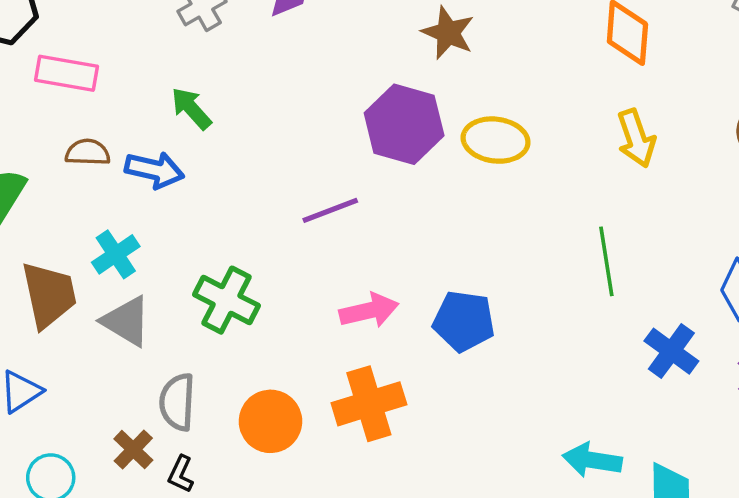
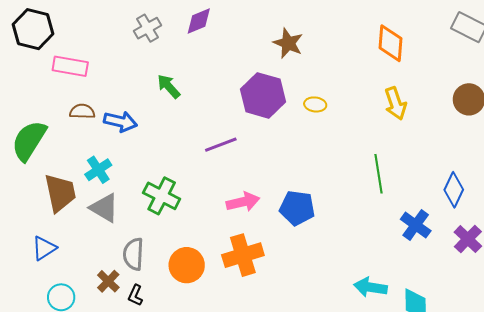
green arrow: (191, 108) -> (169, 86), moved
yellow ellipse: (496, 140) -> (315, 104), size x0.6

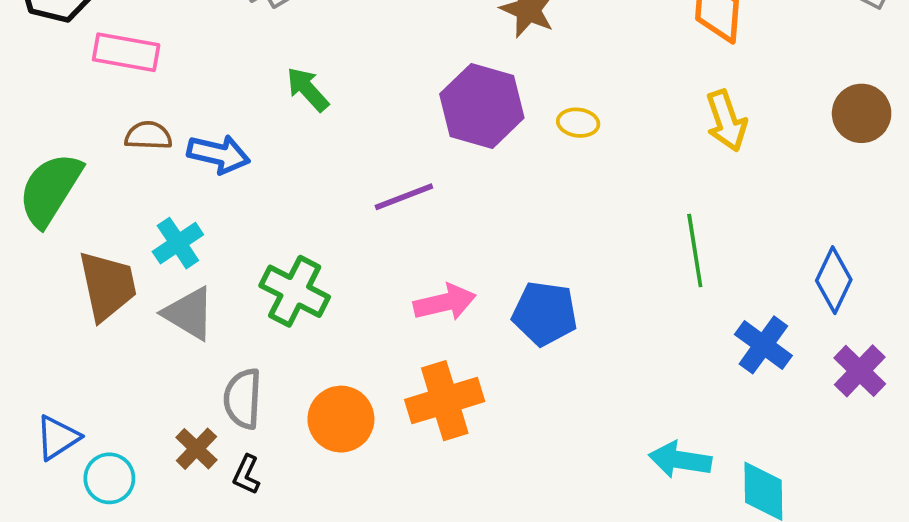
blue triangle: (44, 248) -> (58, 438), moved

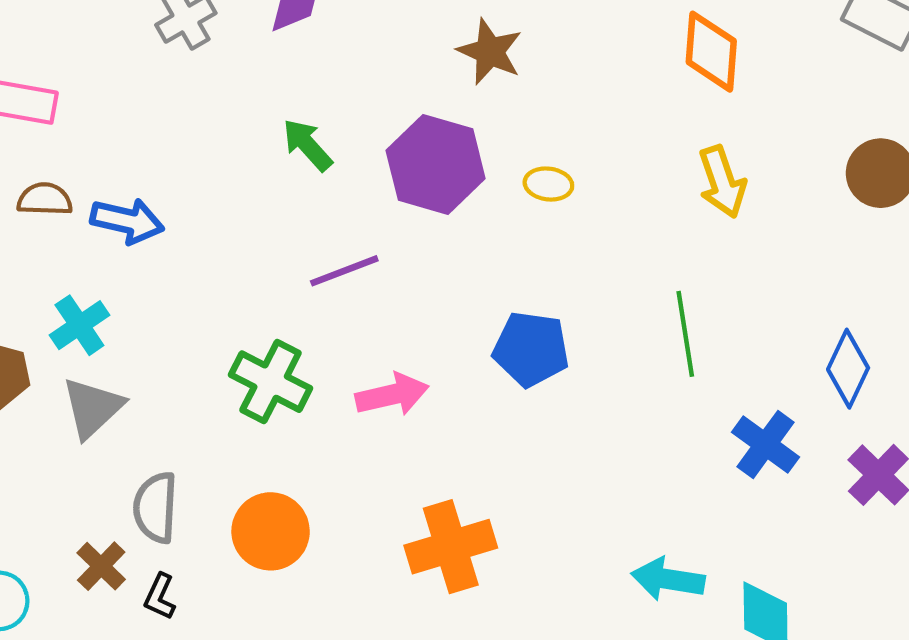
green arrow: (308, 89) -> (307, 145), moved
green cross: (295, 291) -> (271, 382), moved
gray triangle: (189, 313) -> (92, 408), turned 46
blue pentagon: (545, 313) -> (531, 349), moved
orange cross: (445, 401) -> (451, 547), moved

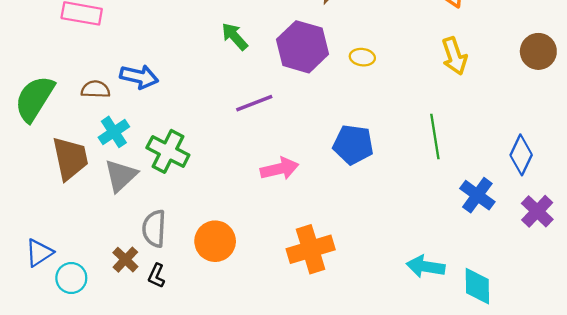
brown semicircle: (45, 199) -> (95, 89), moved
green cross: (271, 382) -> (168, 151), moved

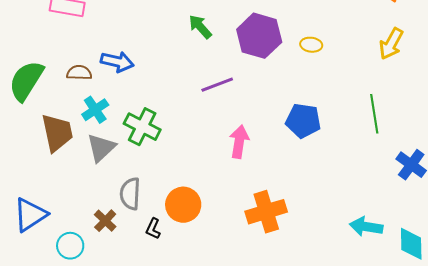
yellow arrow: (454, 56) -> (391, 44), turned 48
pink arrow: (280, 169) -> (239, 142), turned -68
blue triangle: (39, 253) -> (30, 215), size x1.4
black L-shape: (156, 276) -> (153, 229), moved
cyan circle: (71, 278) -> (70, 246), moved

